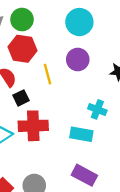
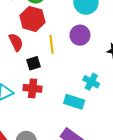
black square: (21, 98) -> (33, 63), moved
red cross: (33, 126) -> (33, 88), size x0.7

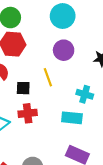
yellow line: (52, 44) -> (48, 77), moved
black square: (33, 63) -> (23, 88), turned 32

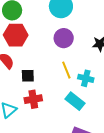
yellow line: (48, 77) -> (66, 70), moved
cyan rectangle: (72, 118) -> (75, 101), turned 36

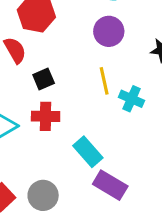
black square: (28, 76) -> (44, 79), turned -32
cyan rectangle: (75, 101) -> (88, 152), moved

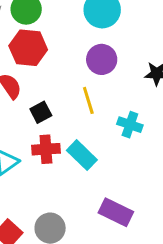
yellow line: (104, 81) -> (88, 100), moved
cyan rectangle: (88, 152) -> (82, 155), moved

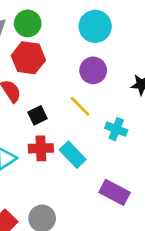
yellow line: (88, 100) -> (80, 106), turned -30
purple rectangle: (116, 212) -> (115, 192), moved

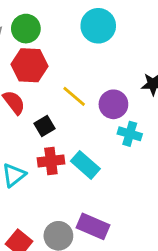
purple circle: (93, 70) -> (113, 104), moved
yellow line: (80, 106) -> (74, 96), moved
purple rectangle: (115, 192) -> (93, 226), moved

